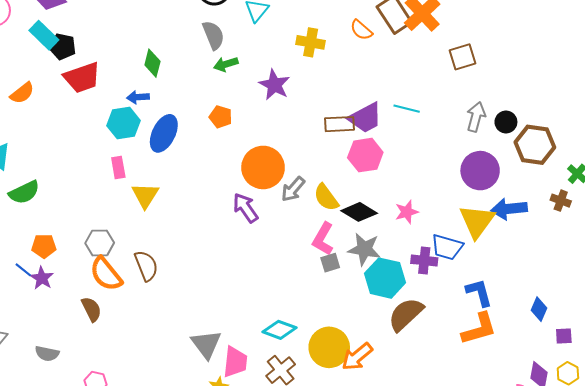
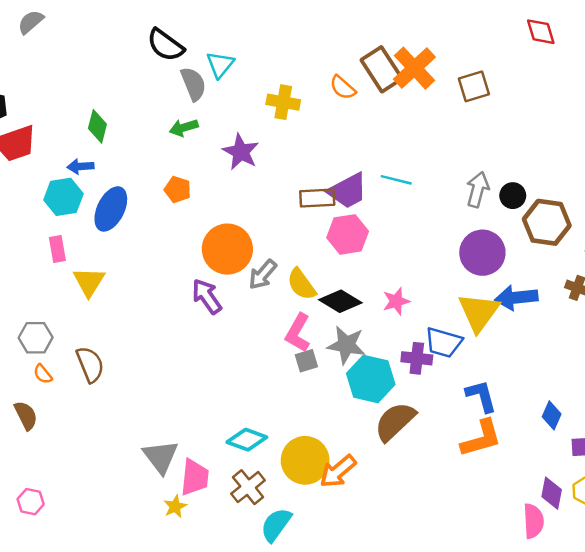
gray semicircle: (213, 35) -> (193, 84), moved
brown square: (463, 57) -> (474, 86), moved
orange semicircle: (106, 274) -> (43, 374), size x0.5

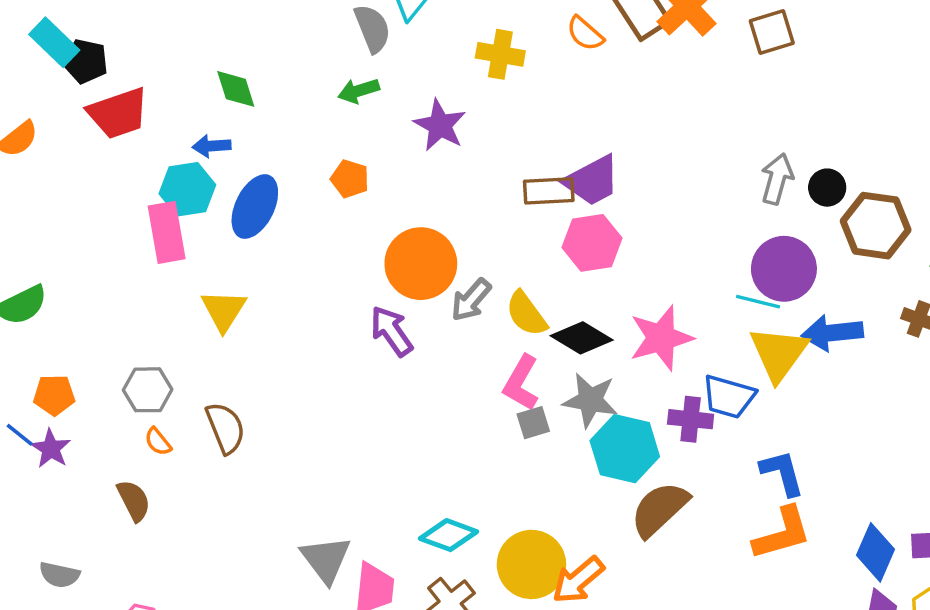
green diamond: (97, 126) -> (236, 89), turned -32
cyan line: (396, 180) -> (758, 302), moved
pink rectangle: (57, 249) -> (167, 232), moved, size x1.6
pink star: (396, 301) -> (661, 338), size x1.6
blue diamond: (552, 415) -> (876, 552), moved, size x1.4

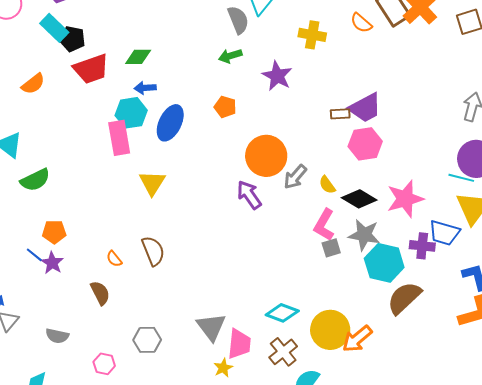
green diamond: (236, 89) -> (138, 57), moved, turned -72
brown rectangle: (549, 191) -> (340, 114), size x0.7
yellow semicircle: (526, 314) -> (327, 185), size x0.7
gray hexagon: (148, 390) -> (147, 340), moved

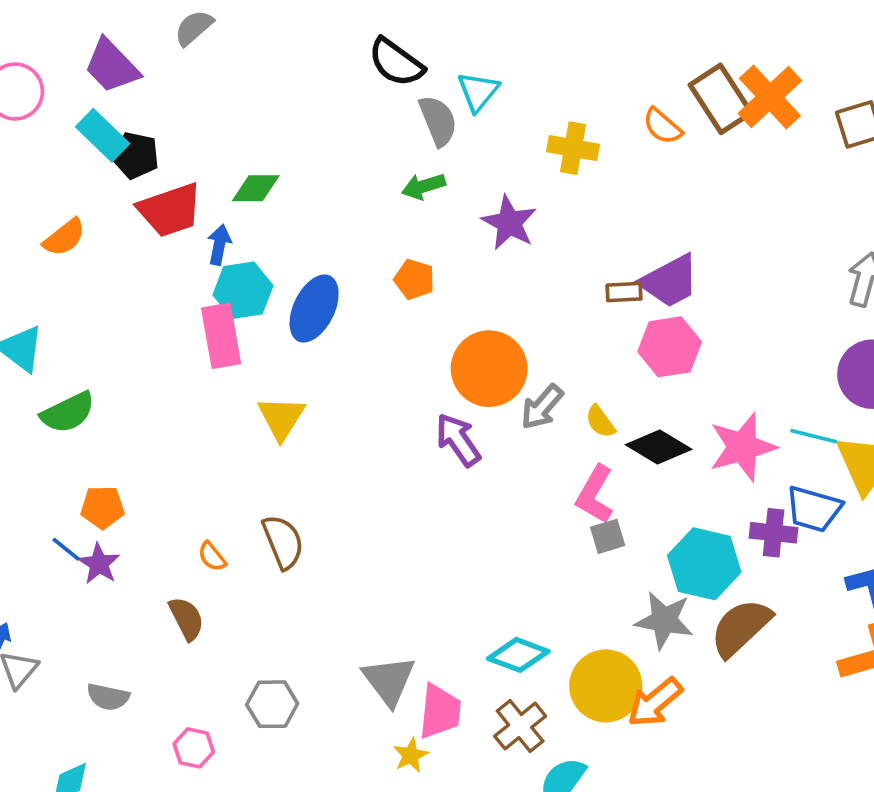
blue arrow: (145, 88) -> (219, 245), moved, turned 105
cyan line: (461, 178) -> (814, 436), moved
gray star: (364, 235) -> (664, 620), moved

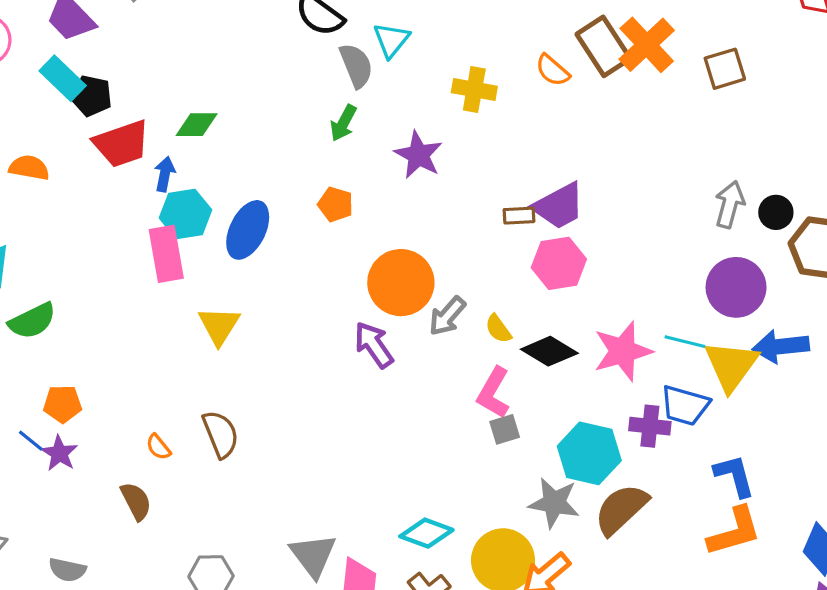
green arrow: (423, 186) -> (343, 123), turned -45
orange semicircle: (64, 237) -> (29, 168), turned -132

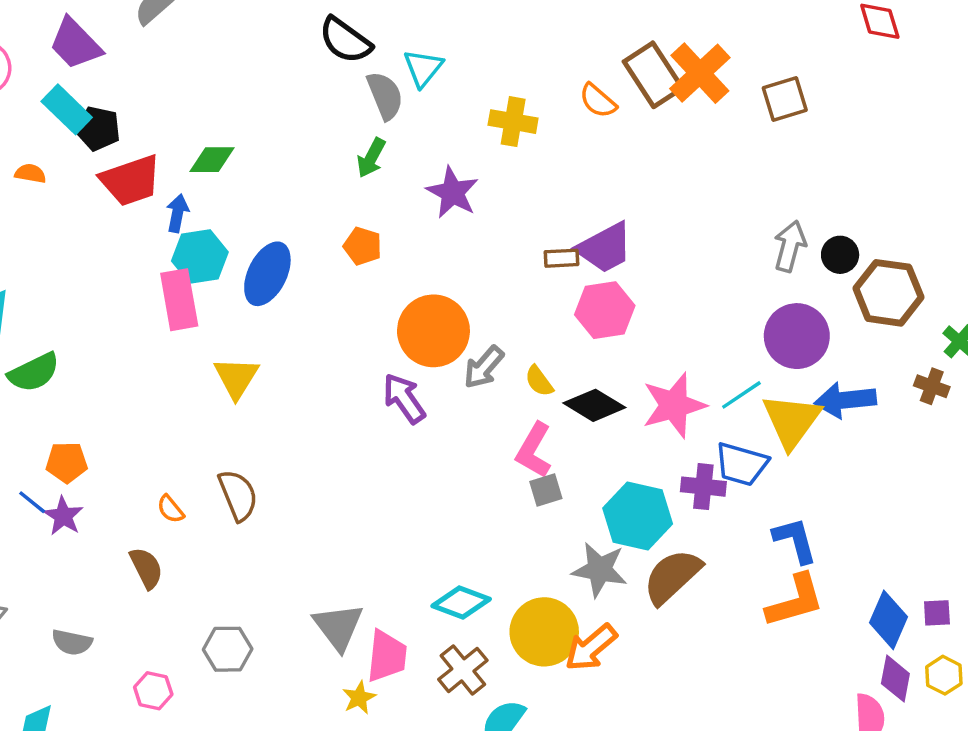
orange semicircle: (29, 168) -> (30, 173), moved, size x0.7
cyan line: (685, 342) -> (741, 395), turned -48

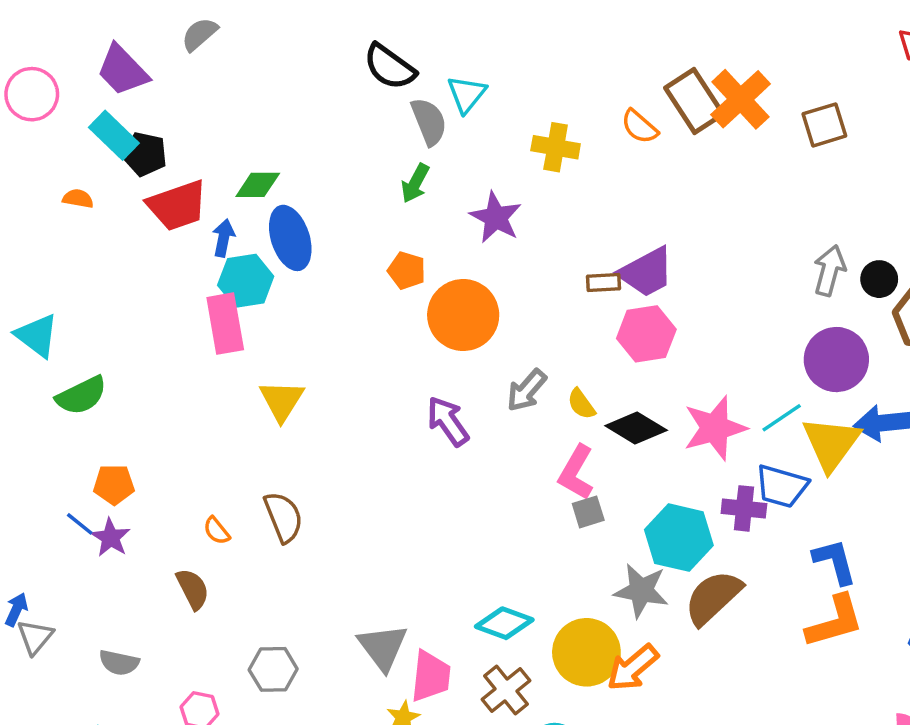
blue ellipse: (267, 274) -> (290, 238), moved, turned -44
orange circle: (433, 331) -> (463, 315), moved

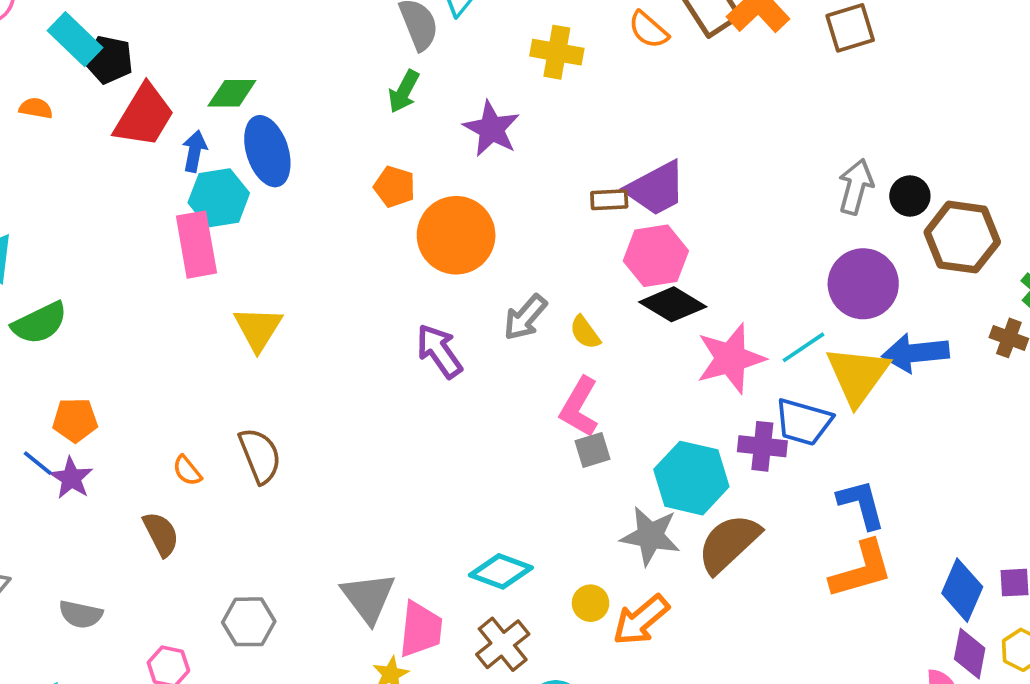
red trapezoid: (177, 205) -> (144, 116), turned -40
black diamond: (636, 428) -> (673, 304), moved
yellow circle: (586, 652) -> (591, 603), size x0.5

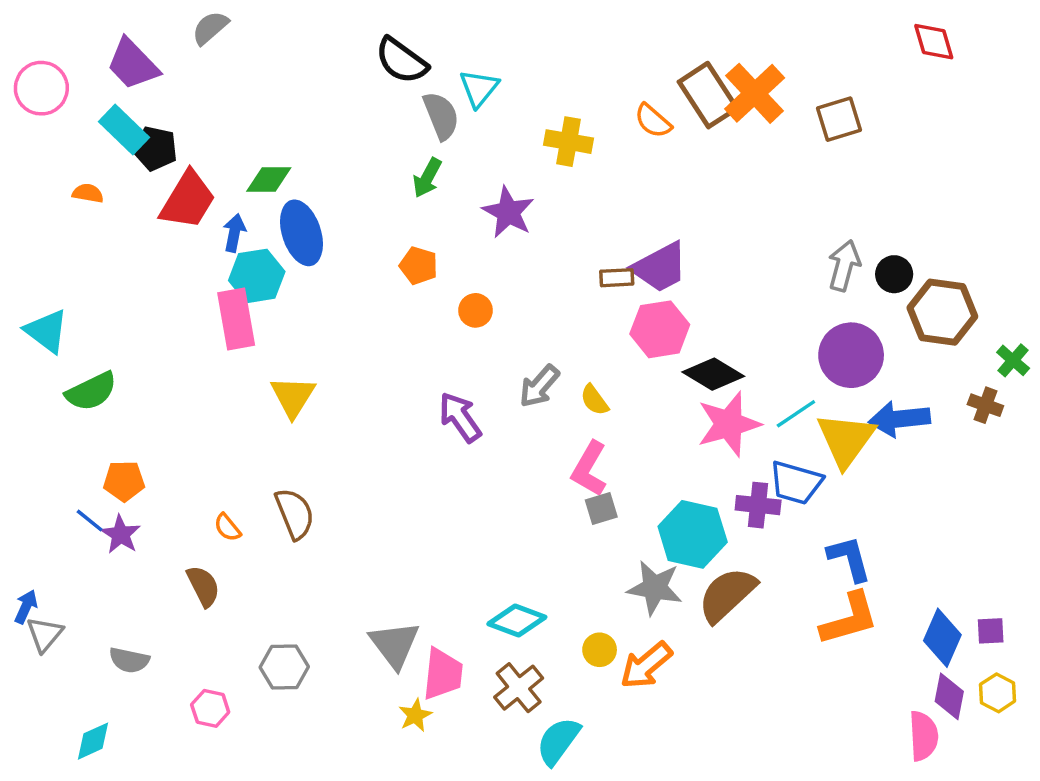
orange circle: (456, 235) -> (476, 310), size x0.5
black diamond: (673, 304) -> (713, 374), moved

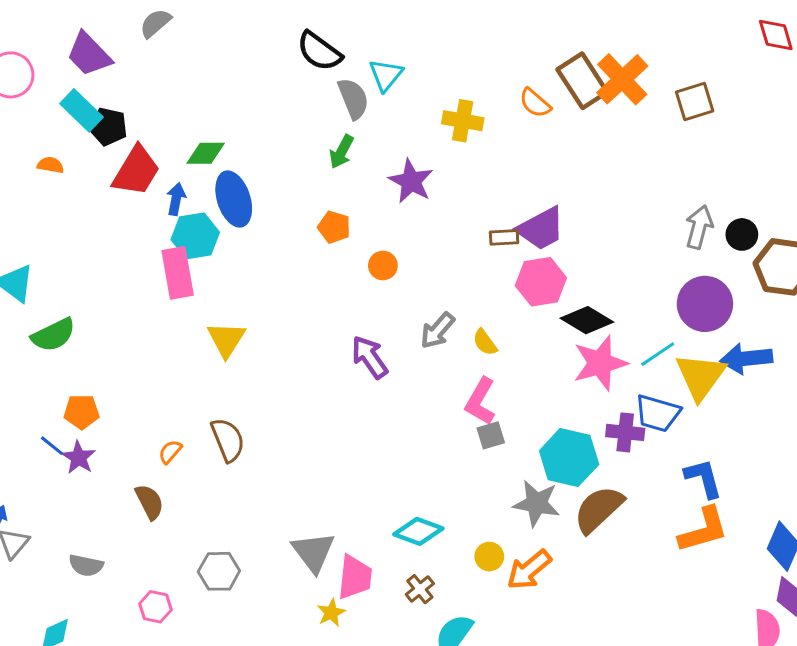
orange semicircle: (227, 527) -> (170, 452), turned 80
brown cross: (519, 688) -> (420, 589), size x0.7

